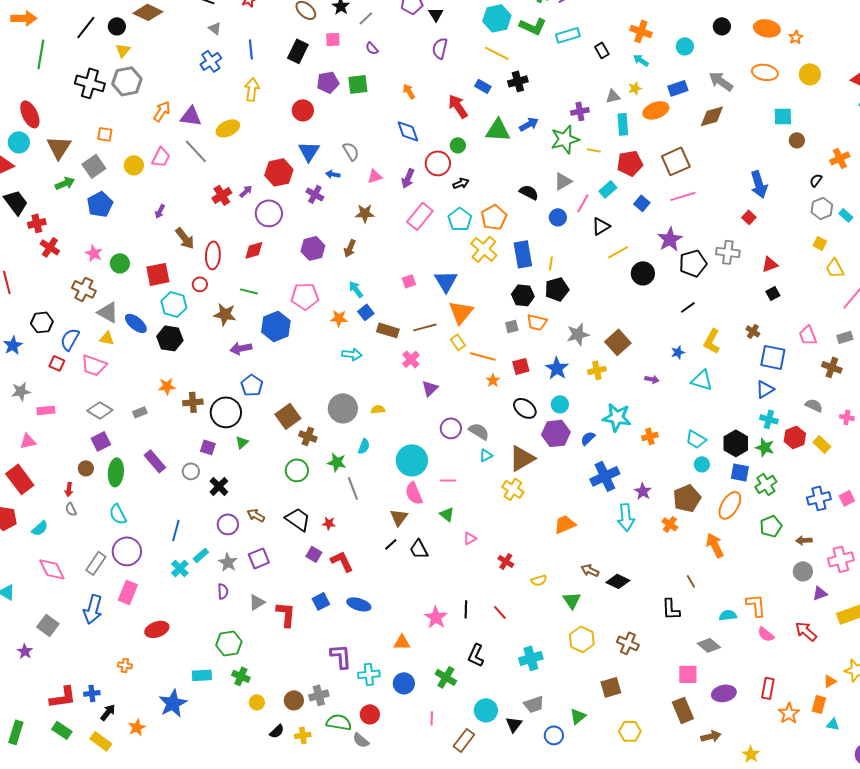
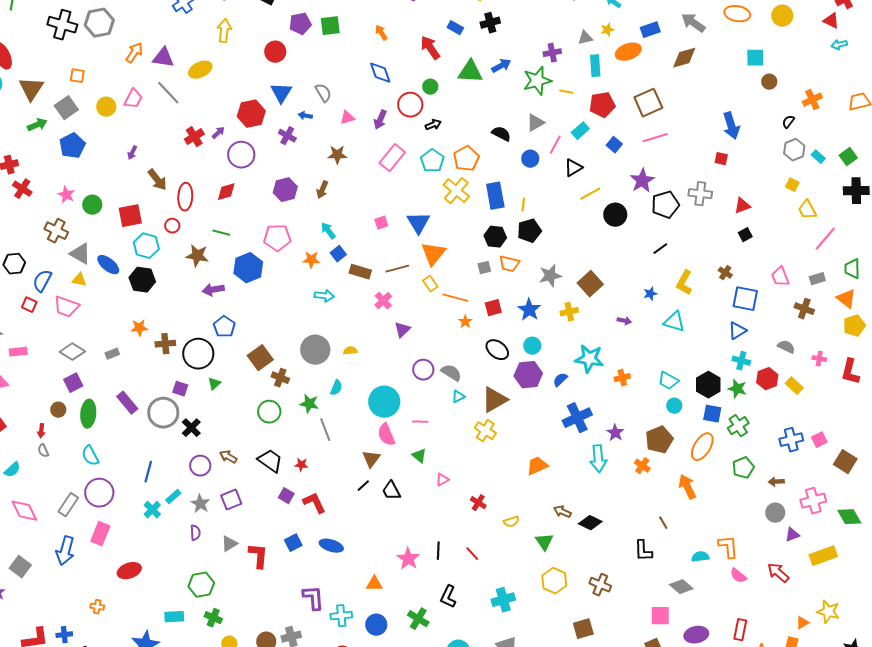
red square: (749, 217) -> (721, 159), turned -32
gray circle: (191, 471) -> (163, 413), size x1.8

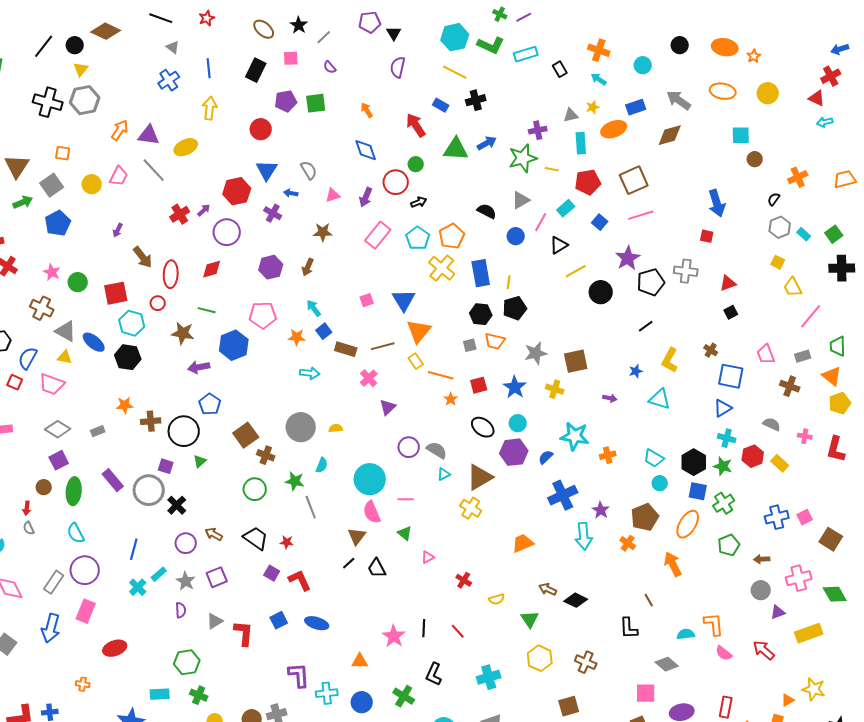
brown square: (590, 284) -> (576, 361), turned 30
yellow cross: (569, 312) -> (555, 389), turned 30

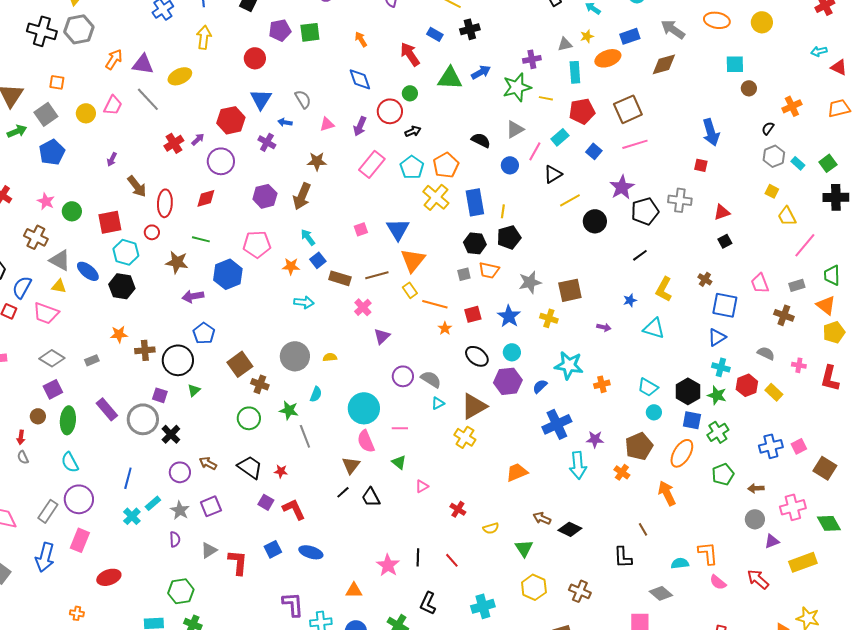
red triangle: (817, 98) -> (839, 67), moved
brown arrow: (308, 267) -> (302, 196), size x1.5
purple star: (601, 510) -> (595, 439), turned -30

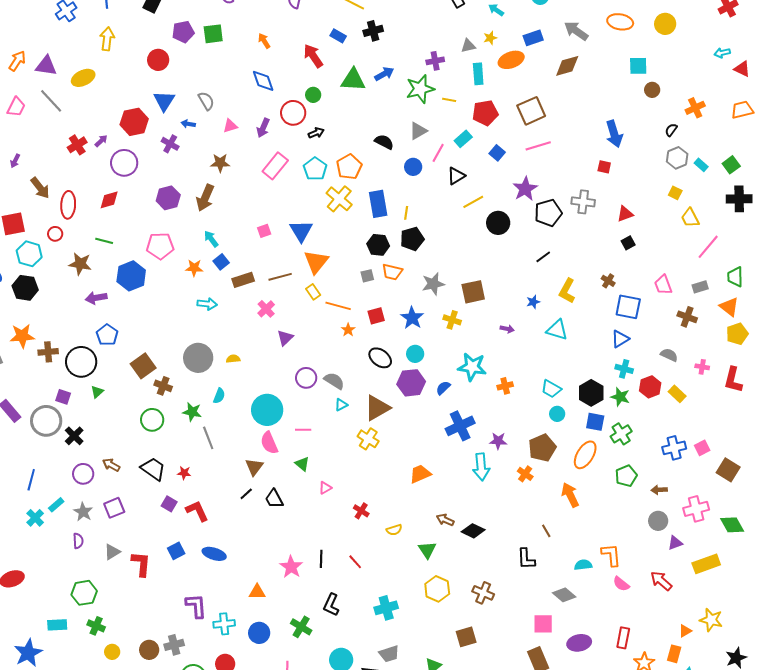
brown rectangle: (340, 278) -> (243, 280), turned -35
orange star: (119, 334) -> (22, 336), size x1.4

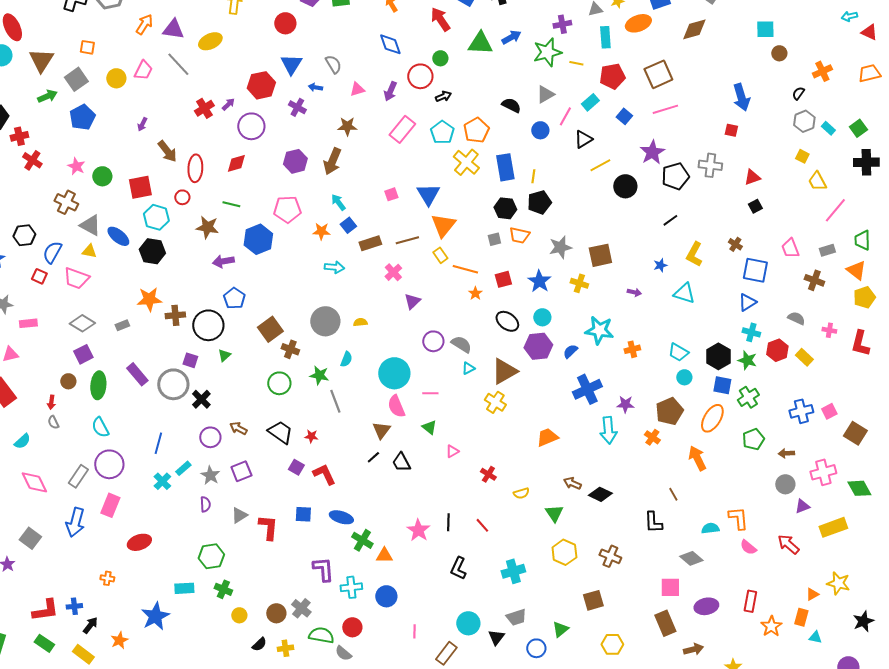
blue square: (176, 551) -> (303, 514), turned 30
green cross: (301, 627) -> (362, 540), moved
gray cross: (174, 645) -> (301, 608), turned -36

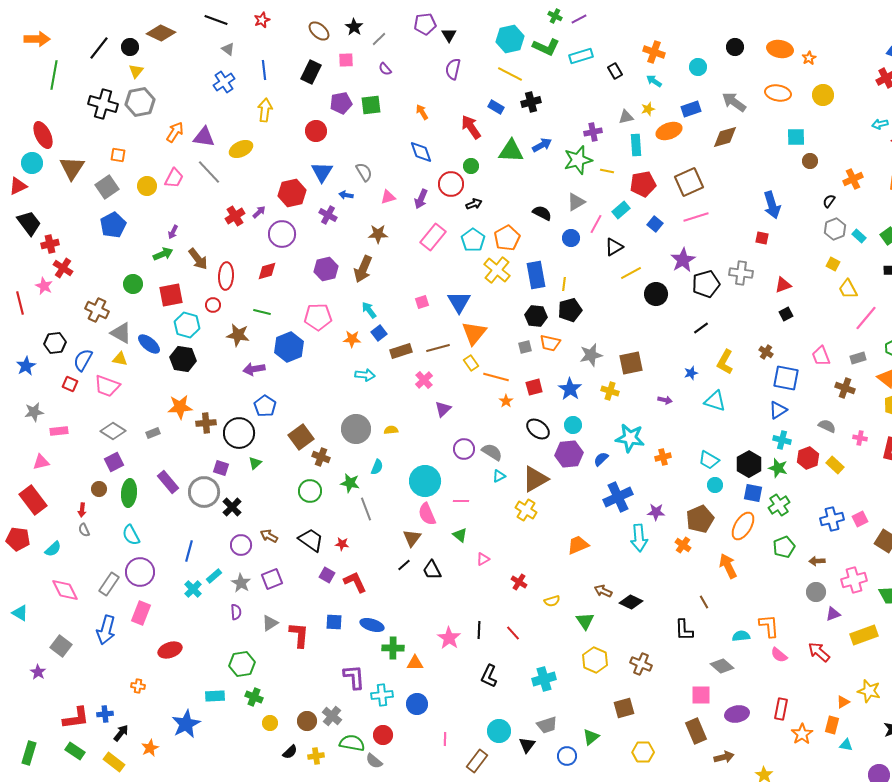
green arrow: (47, 96) -> (163, 254), moved
pink star: (76, 166) -> (44, 286), moved
green cross: (362, 540) -> (393, 648), turned -30

